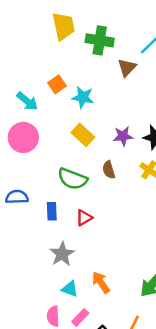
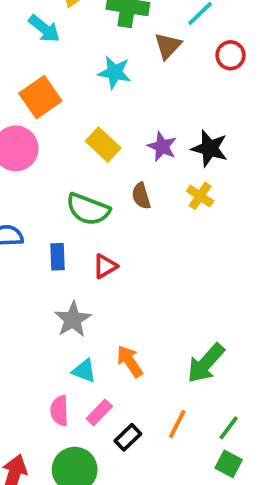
orange square: (57, 84) -> (40, 97), moved, size x1.5
cyan star: (83, 97) -> (115, 72), moved
cyan arrow: (27, 101) -> (44, 29), moved
purple star: (123, 136) -> (162, 147), turned 30

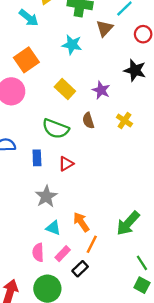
black star: (210, 148) -> (135, 70), moved
orange line: (177, 424) -> (92, 244), moved
green line: (229, 428) -> (142, 263), turned -70

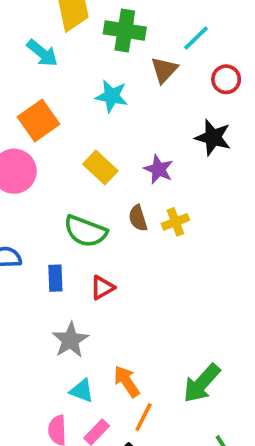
yellow cross: (124, 121) -> (175, 222), moved, turned 35

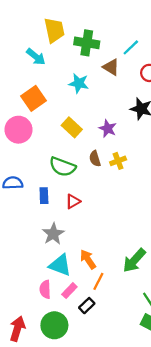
brown triangle: (164, 70) -> (111, 67), turned -42
cyan triangle: (82, 391) -> (60, 265), size x1.5

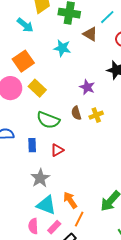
yellow rectangle: (72, 127) -> (37, 88), moved

